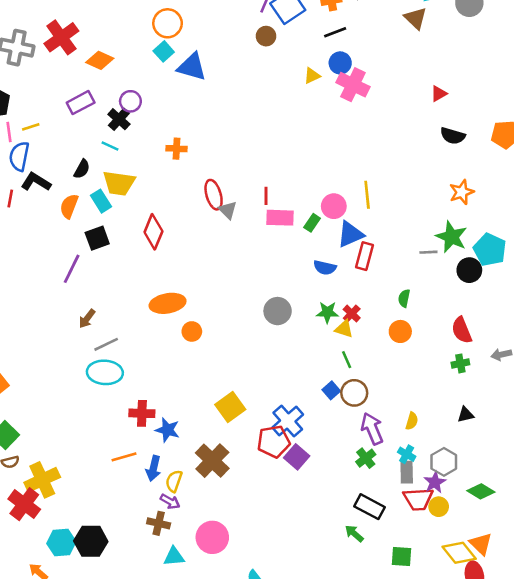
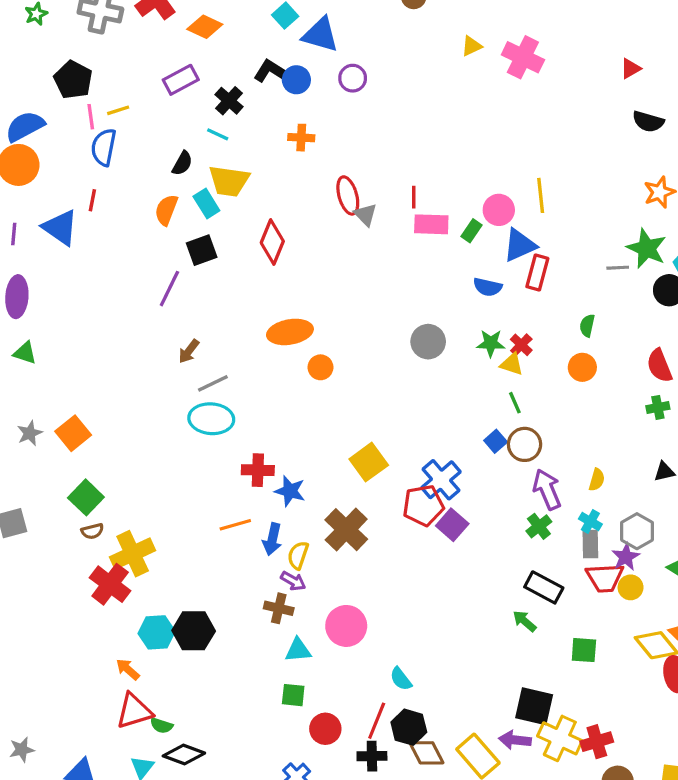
blue circle: (340, 63) -> (296, 80), moved
purple circle: (130, 101) -> (353, 78), moved
black L-shape: (36, 182) -> (272, 72), moved

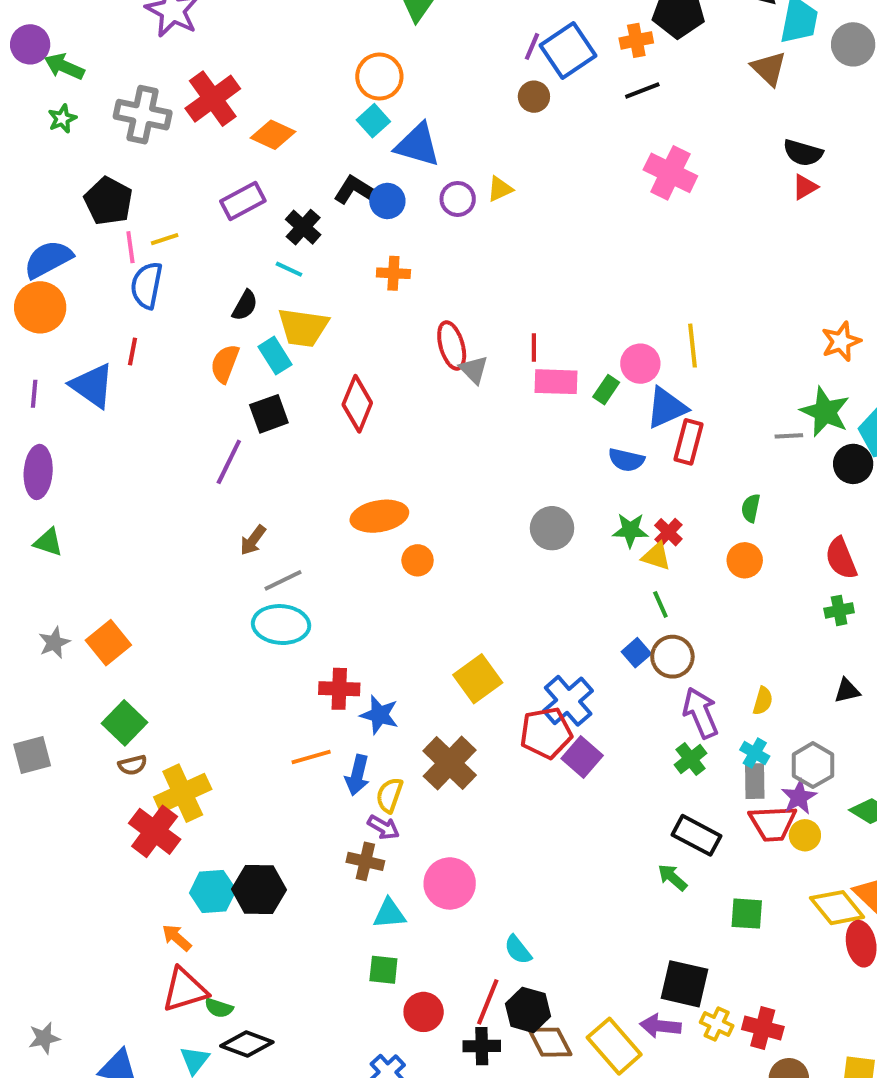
yellow triangle: (471, 46) -> (500, 189), moved
black semicircle: (648, 122) -> (803, 153), moved
yellow cross: (560, 738) -> (717, 1024), size x0.6
red cross: (597, 742) -> (763, 1028), turned 32

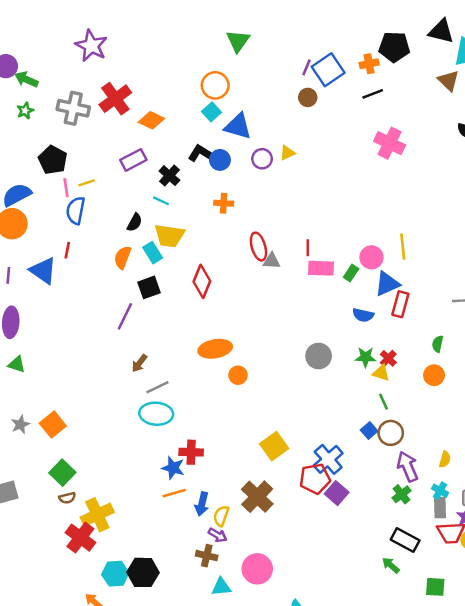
gray triangle: (474, 370) -> (272, 261), turned -42
blue star: (379, 715) -> (173, 468), moved

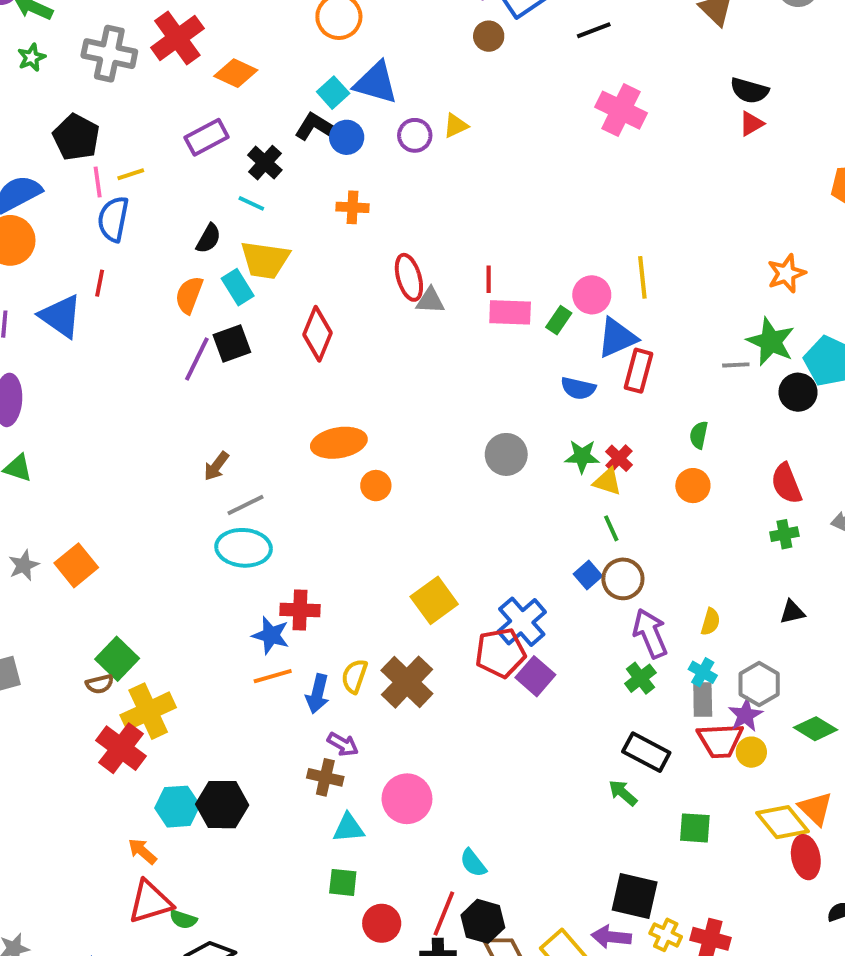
cyan square: (212, 112) -> (333, 93), moved
purple line: (125, 316) -> (197, 359), moved
green square: (62, 473) -> (117, 659), moved
yellow semicircle: (221, 516) -> (354, 676), moved

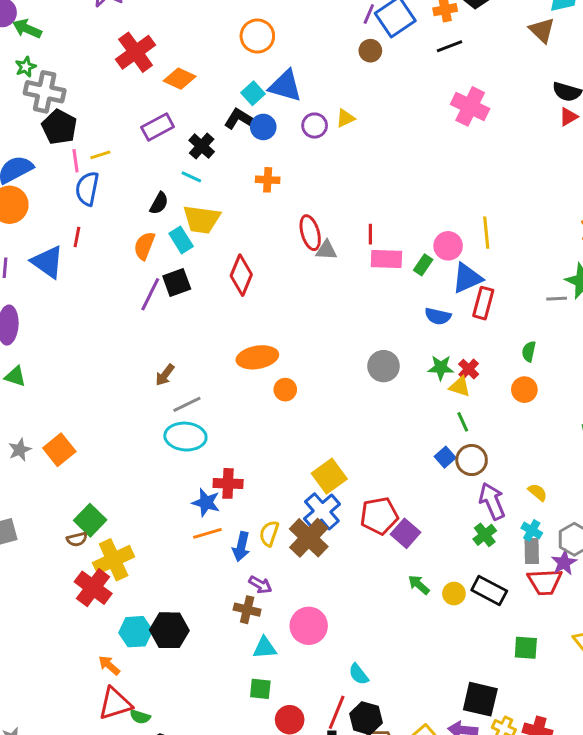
gray cross: (109, 54) -> (45, 92), moved
blue cross: (522, 622) -> (322, 511), moved
yellow semicircle: (710, 622) -> (538, 492), turned -66
yellow circle: (751, 752) -> (454, 594), moved
green arrow: (623, 793) -> (419, 585), moved

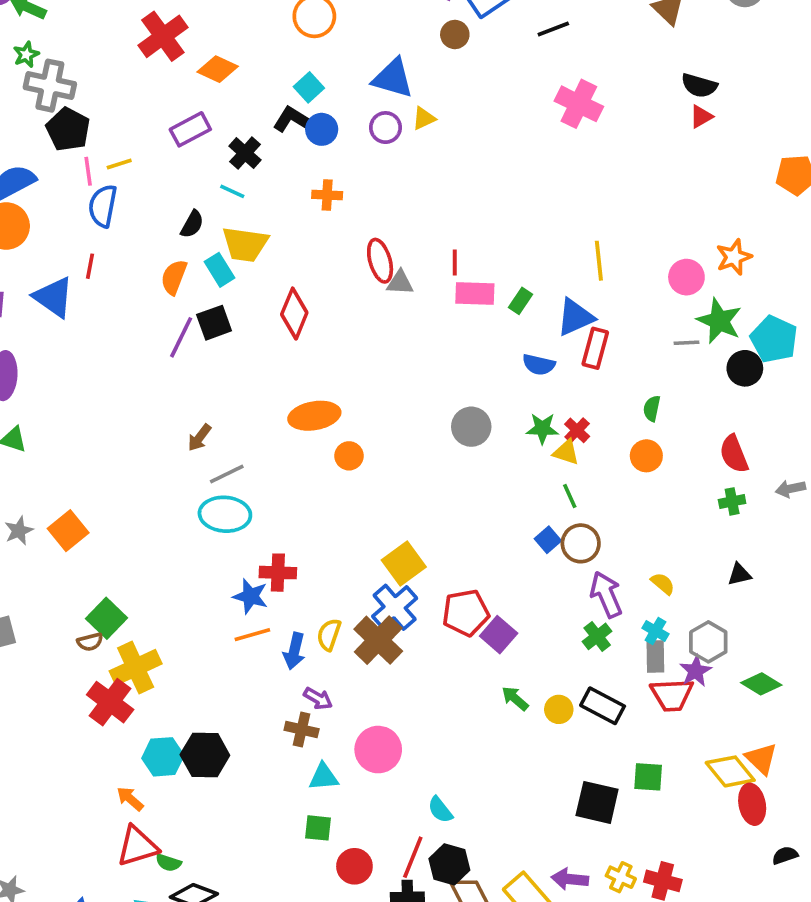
blue triangle: (285, 86) -> (393, 78), moved
pink circle: (448, 246) -> (686, 277), moved
black square: (480, 699) -> (597, 802), moved

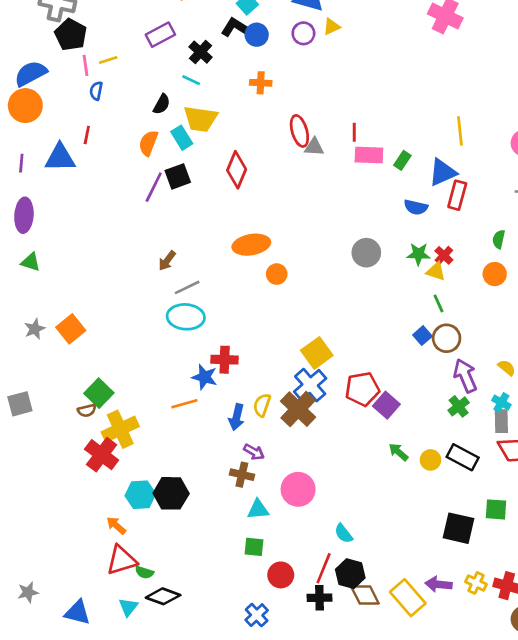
blue semicircle: (103, 206) -> (96, 91), size x0.6
blue triangle: (54, 297) -> (60, 158), turned -36
orange line: (252, 635) -> (184, 404), moved

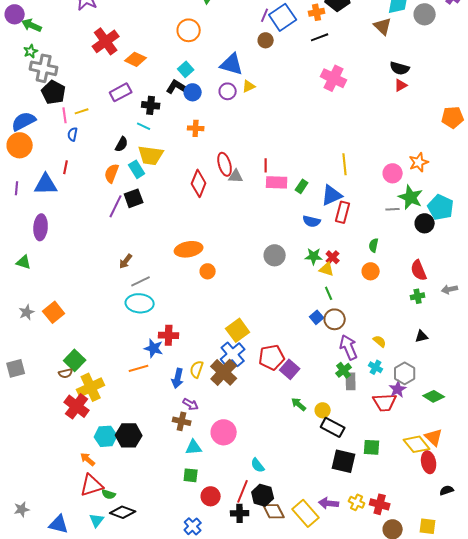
black cross: (200, 52) -> (151, 105), turned -36
red diamond: (237, 170) -> (199, 183), moved
purple ellipse: (24, 215) -> (41, 227), moved
gray rectangle: (501, 421) -> (351, 381), moved
black rectangle: (463, 457) -> (333, 427), moved

